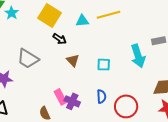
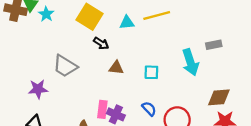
brown triangle: (73, 60) -> (116, 68), turned -40
pink rectangle: (60, 97) -> (102, 109), turned 35
blue semicircle: (101, 97) -> (149, 109), turned -40

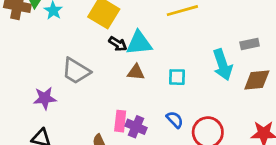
cyan triangle: (127, 23) -> (139, 43), moved, size x1.5
brown diamond: (219, 97) -> (257, 80), moved

